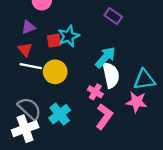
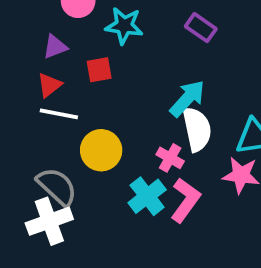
cyan star: (69, 36) -> (124, 26), moved, turned 30
red triangle: (25, 49) -> (49, 85), turned 32
yellow circle: (55, 72) -> (101, 150), moved
cyan cross: (60, 114) -> (147, 196), moved

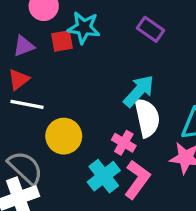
red square: (99, 70) -> (62, 41), moved

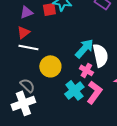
cyan arrow: (139, 91) -> (84, 48), moved
gray semicircle: (25, 168) -> (27, 85), size x0.7

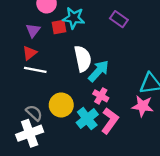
purple triangle: (26, 12) -> (33, 30), turned -32
white semicircle: (100, 55) -> (83, 59), moved
yellow circle: (50, 66) -> (61, 105), moved

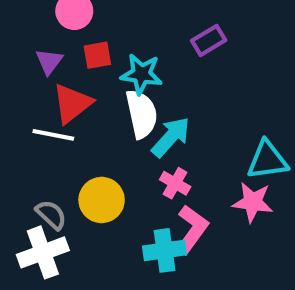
cyan star: (74, 18) -> (141, 74), moved
purple rectangle: (119, 19) -> (209, 40), turned -66
red triangle: (30, 53) -> (72, 103), moved, size x1.5
cyan cross: (87, 119) -> (165, 250), moved, turned 30

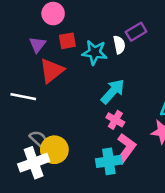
white semicircle: (141, 114) -> (119, 45), moved, size x0.6
white line: (53, 135) -> (23, 97), moved
yellow circle: (102, 200) -> (54, 150), moved

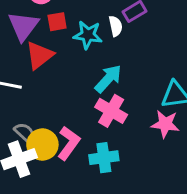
purple triangle: (38, 45) -> (23, 26), size x1.6
pink cross: (115, 120) -> (111, 111), size x1.5
pink L-shape: (126, 148) -> (69, 143), moved

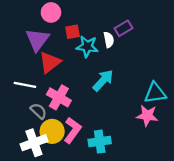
red square: (57, 22) -> (72, 32), moved
pink cross: (111, 111) -> (59, 97), moved
gray semicircle: (25, 133) -> (39, 111), moved

